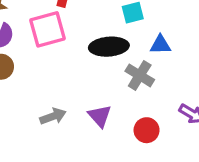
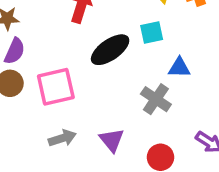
pink square: (47, 29) -> (56, 87), moved
black ellipse: (109, 47) -> (110, 50), moved, turned -33

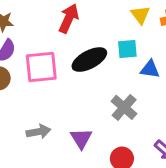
blue triangle: (179, 68) -> (150, 69), moved
pink square: (56, 87) -> (41, 67), moved

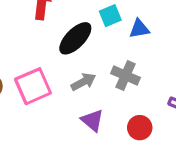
pink square: (41, 67) -> (33, 86), moved
gray arrow: (38, 132) -> (83, 82), moved

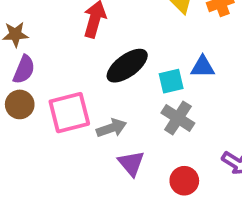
cyan square: (110, 16) -> (171, 81), moved
gray arrow: (83, 82) -> (111, 128), moved

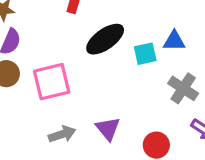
gray cross: (178, 118) -> (183, 88), moved
gray arrow: (111, 128) -> (62, 134), moved

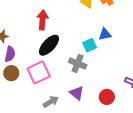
black ellipse: (105, 39) -> (49, 45), moved
gray cross: (183, 88) -> (78, 63), moved

